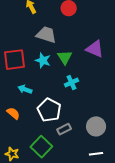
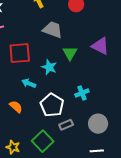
cyan star: (43, 60) -> (49, 67), moved
cyan cross: (71, 83) -> (82, 93), moved

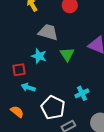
red square: (20, 53) -> (19, 70), moved, size x0.6
cyan star: (49, 67) -> (39, 56), moved

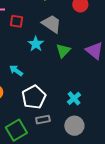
red square: (19, 70) -> (17, 21), moved
cyan cross: (82, 93) -> (74, 98), moved, turned -32

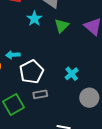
cyan arrow: (16, 71) -> (13, 55), moved, turned -40
gray circle: (74, 126) -> (89, 98), moved

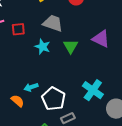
cyan cross: (72, 74) -> (93, 90), size x1.5

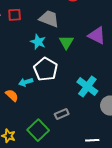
red square: (18, 29) -> (15, 15), moved
white pentagon: (54, 99) -> (46, 69), moved

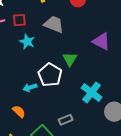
cyan star: (38, 42) -> (27, 42), moved
green triangle: (66, 42) -> (70, 59), moved
orange semicircle: (12, 95) -> (19, 111), moved

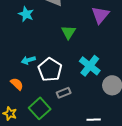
purple triangle: (101, 41) -> (100, 15), turned 42
white pentagon: (50, 75) -> (50, 70), moved

